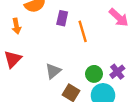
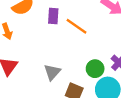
orange line: (83, 31) -> (77, 26), turned -30

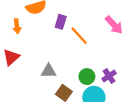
gray triangle: (52, 72) -> (49, 71), turned 35

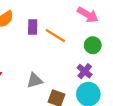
purple cross: (109, 76) -> (85, 71), moved
green circle: (87, 77) -> (93, 45), moved

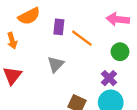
pink arrow: (88, 15) -> (118, 19), turned 150
gray triangle: (35, 80) -> (56, 64), moved, turned -35

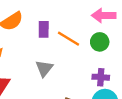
green circle: (120, 52) -> (100, 42), moved
purple cross: (109, 78) -> (101, 77), turned -35

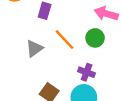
orange line: (69, 39) -> (65, 40), moved

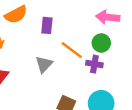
purple cross: (87, 72) -> (94, 64), moved

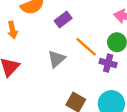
purple rectangle: (47, 25) -> (63, 20), turned 42

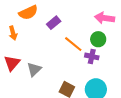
gray triangle: (56, 59) -> (34, 69), moved

